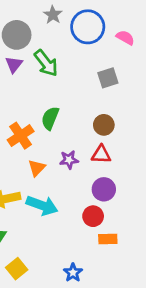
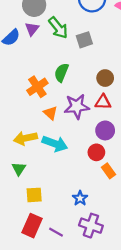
gray square: (108, 78) -> (84, 40), moved
purple star: (69, 160) -> (77, 106), size x1.6
orange triangle: (37, 168) -> (51, 113), turned -32
orange rectangle: (108, 239) -> (108, 171), turned 56
yellow square: (17, 269) -> (34, 195), turned 35

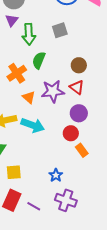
green arrow: (58, 28) -> (29, 34), moved, turned 35
red triangle: (103, 102) -> (77, 87), turned 35

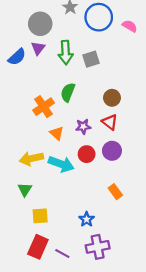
green arrow: (29, 34) -> (66, 52), moved
purple star: (53, 91) -> (83, 126), size x0.6
red circle: (71, 133) -> (87, 154), moved
purple cross: (66, 200) -> (98, 247), turned -30

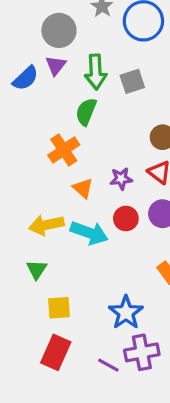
green semicircle: (68, 92) -> (86, 112), moved
blue star: (87, 219) -> (126, 313), size x1.5
purple line: (62, 253) -> (108, 365), moved

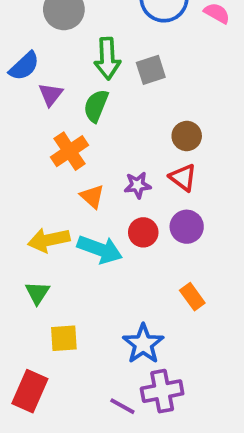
purple triangle: (56, 65) -> (51, 94), moved
red rectangle: (56, 352) -> (30, 391), moved

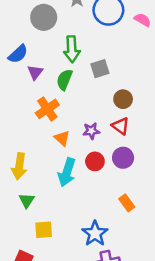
gray square: (151, 70) -> (100, 69), moved
yellow arrow: (49, 240) -> (19, 166), moved, turned -70
cyan arrow: (100, 249) -> (67, 172), turned 88

